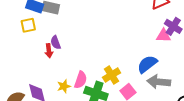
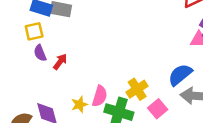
purple semicircle: (56, 42) -> (40, 53), moved
red arrow: (49, 51) -> (60, 62), turned -136

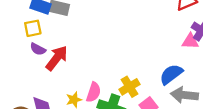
purple semicircle: (40, 53) -> (38, 49), turned -42
red arrow: (60, 62) -> (57, 58), size x1.6

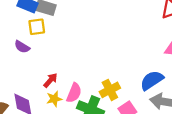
yellow square: (33, 28) -> (37, 27), moved
red arrow: (57, 58) -> (50, 80), moved, size x0.6

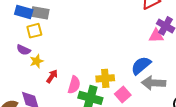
yellow cross: (110, 90) -> (105, 78), turned 30
yellow star: (54, 99) -> (37, 61), moved

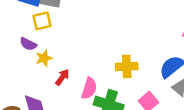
yellow cross: (105, 78) -> (127, 66), moved

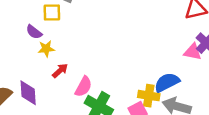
yellow cross: (127, 66) -> (149, 96), moved

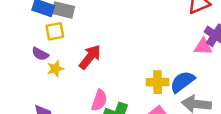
red arrow: (60, 71) -> (90, 57), moved, size x1.5
yellow cross: (149, 96) -> (158, 82), moved

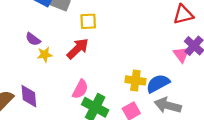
yellow square: (55, 31) -> (88, 21), moved
pink triangle: (203, 47) -> (181, 54), turned 42

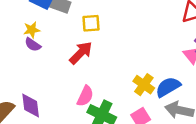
yellow star: (45, 55) -> (32, 30), moved
yellow cross: (135, 80) -> (144, 85), turned 30

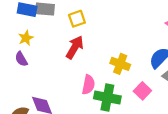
purple semicircle: (33, 45) -> (21, 59), moved, turned 40
yellow cross: (144, 85) -> (120, 64), moved

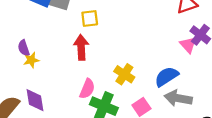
yellow star: (26, 38) -> (31, 60), moved
red arrow: (75, 47) -> (81, 47), turned -45

